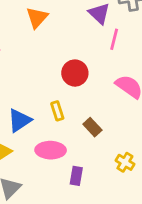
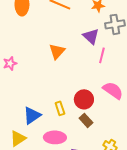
orange triangle: (37, 18) -> (57, 51), moved
red circle: (75, 73) -> (84, 99), moved

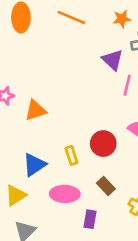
orange triangle: (57, 51) -> (36, 110), moved, turned 30
brown rectangle: (86, 120) -> (106, 186), moved

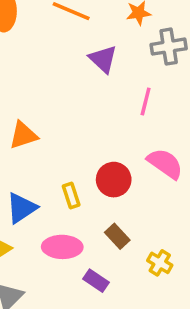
purple triangle: (113, 60) -> (103, 59), moved
purple rectangle: (90, 219) -> (96, 281), turned -66

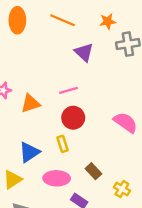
pink line: (146, 102) -> (68, 90), moved, turned 60
red circle: (114, 180) -> (73, 118), moved

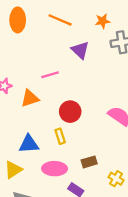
pink line: (68, 90) -> (50, 75), moved
blue triangle: (29, 152) -> (29, 144), turned 30
brown rectangle: (93, 171) -> (89, 162), turned -64

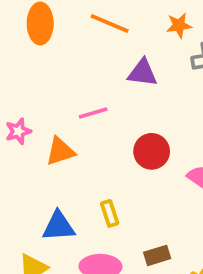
purple triangle: (80, 50) -> (142, 73), turned -36
red circle: (70, 112) -> (152, 151), moved

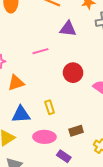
orange triangle: (60, 151) -> (16, 83), moved

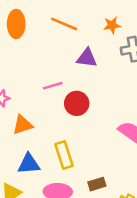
red circle: (73, 73) -> (77, 103), moved
yellow rectangle: (50, 107) -> (64, 155), size x1.5

